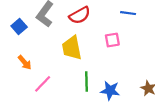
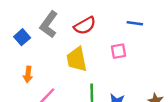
orange arrow: (25, 62) -> (28, 74), turned 48

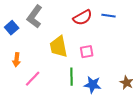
red semicircle: (85, 26) -> (83, 18), moved
pink square: (119, 51) -> (87, 52), moved

